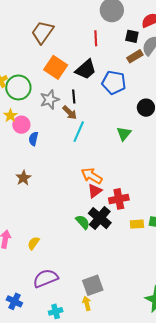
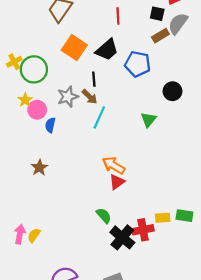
gray star: (50, 100) -> (68, 97), moved
red cross: (119, 199) -> (143, 230), moved
black cross: (100, 218) -> (122, 237), moved
yellow semicircle: (33, 243) -> (34, 235), moved

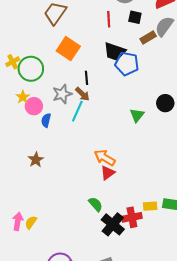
black square: (157, 14) -> (135, 17), moved
black trapezoid: (107, 50) -> (115, 52), moved, turned 60
black circle: (172, 91) -> (165, 103), moved
cyan line: (99, 117) -> (77, 111), moved

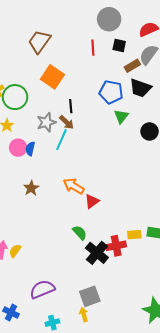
black trapezoid: (115, 52) -> (140, 88), moved
pink circle: (34, 106) -> (18, 148), moved
green triangle: (137, 115) -> (121, 116), moved
orange arrow: (105, 158) -> (74, 186), moved
brown star: (36, 160) -> (31, 188), moved

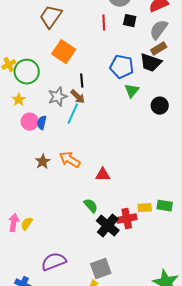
brown rectangle: (132, 66) -> (159, 49), moved
orange arrow: (74, 186) -> (70, 160), moved
red triangle: (92, 201) -> (103, 175), turned 35

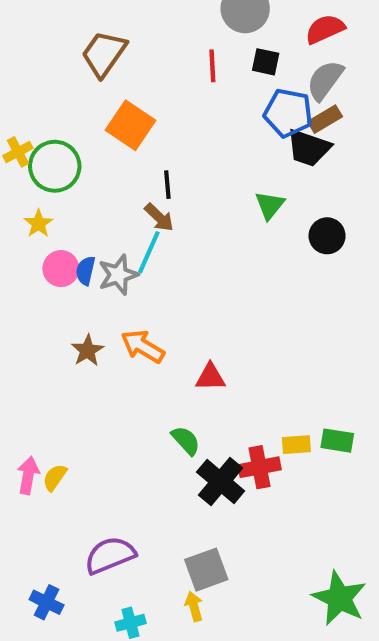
blue pentagon: (122, 67) -> (288, 113), moved
gray star: (58, 97) -> (118, 275), moved

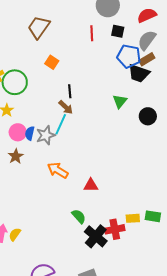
orange square: (130, 125) -> (52, 62), size x0.6
brown star: (88, 350) -> (16, 156), moved

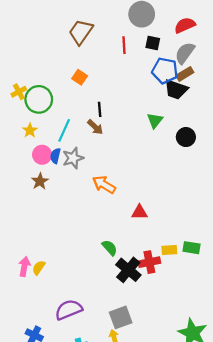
brown trapezoid: (39, 27) -> (81, 32), moved
cyan line: (61, 124) -> (64, 130), moved
orange arrow: (58, 170) -> (104, 185), moved
red triangle: (91, 185) -> (139, 212), moved

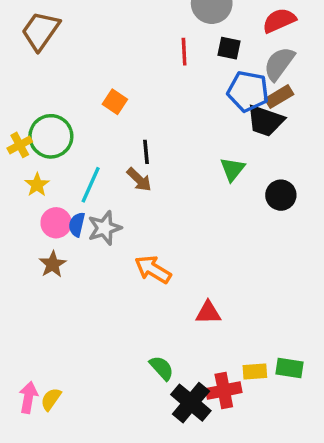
brown trapezoid: (81, 32) -> (41, 31), moved
yellow cross: (19, 92) -> (20, 145), moved

